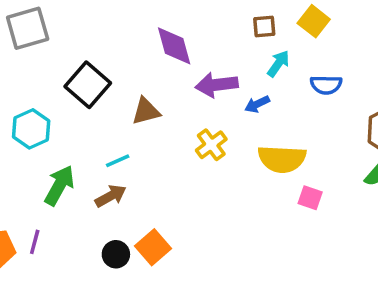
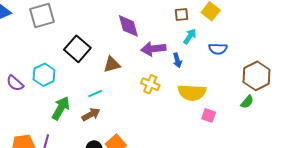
blue arrow: (257, 104) -> (177, 60), turned -80
yellow cross: (211, 145) -> (150, 84), turned -30

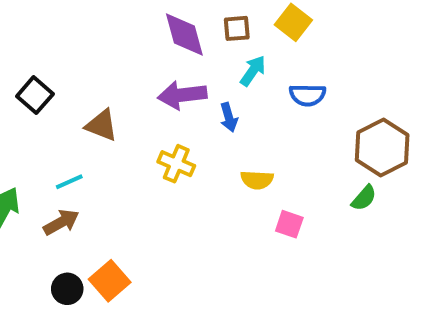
purple diamond: (128, 26) -> (184, 34), moved
black square: (77, 49) -> (35, 95), size x0.7
brown triangle: (112, 64) -> (102, 125), turned 36
yellow semicircle: (192, 93) -> (257, 180), size x0.6

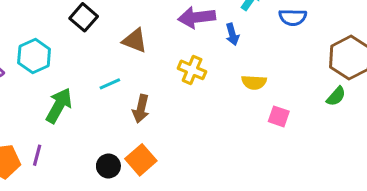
brown arrow: (61, 222) -> (141, 109), moved, turned 132

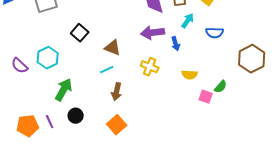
cyan line: (110, 84) -> (107, 70), moved
green semicircle: (336, 96) -> (221, 87), moved
purple line: (37, 155) -> (50, 122), turned -40
black circle: (108, 166) -> (76, 116), moved

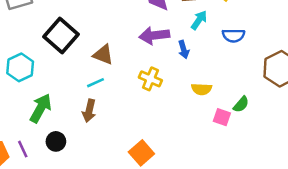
black square: (80, 33) -> (61, 35), size x1.5
brown arrow: (117, 92) -> (89, 111), moved
orange square: (117, 125) -> (141, 153), moved

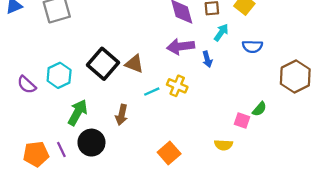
black square: (61, 35) -> (103, 64), moved
cyan line: (96, 83) -> (152, 92), moved
yellow semicircle: (201, 89) -> (223, 145), moved
black circle: (56, 141) -> (91, 143), size x1.5

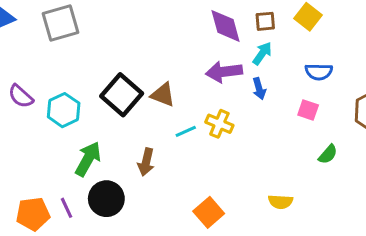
cyan arrow: (221, 33) -> (262, 53), moved
purple semicircle: (27, 85) -> (21, 96), moved
pink square: (242, 121) -> (308, 110), moved

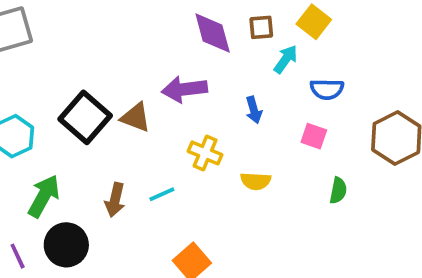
cyan arrow: (262, 53) -> (286, 59), moved
purple arrow: (224, 72) -> (184, 89), moved
cyan line: (186, 131) -> (162, 194), moved
green semicircle: (328, 154) -> (338, 190), turned -30
yellow semicircle: (281, 202) -> (256, 181), moved

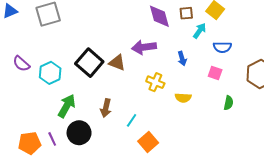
cyan line: (162, 194) -> (132, 120), moved, turned -32

